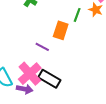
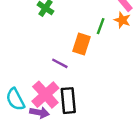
black rectangle: (49, 79) -> (68, 101), turned 55

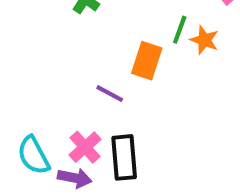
orange star: (122, 20) -> (204, 40), moved
pink cross: (45, 95) -> (85, 147), size x0.7

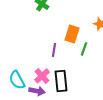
green line: (180, 30) -> (84, 49), moved
purple line: (110, 94) -> (54, 50), turned 72

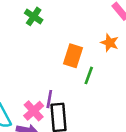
purple line: (54, 50) -> (49, 99), moved

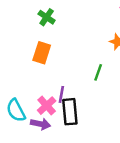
orange rectangle: (73, 56) -> (42, 53), moved

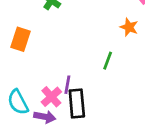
orange rectangle: (42, 53) -> (21, 39), moved

